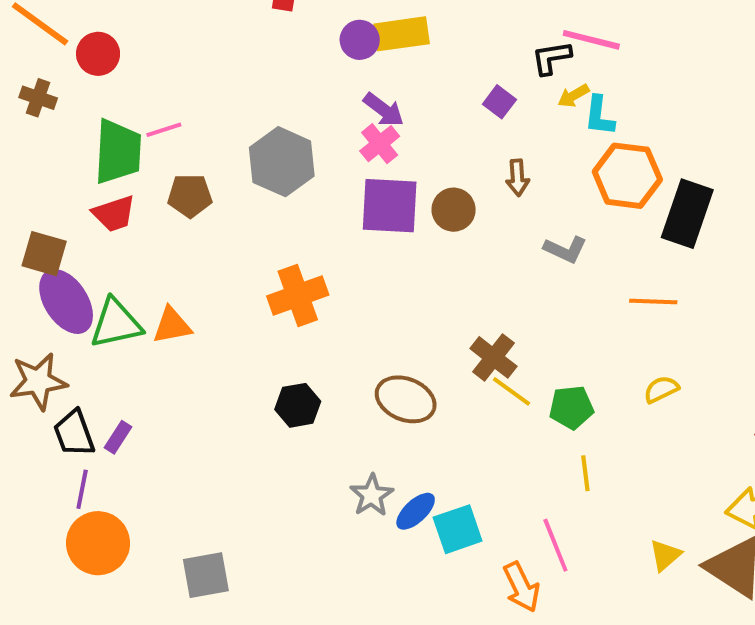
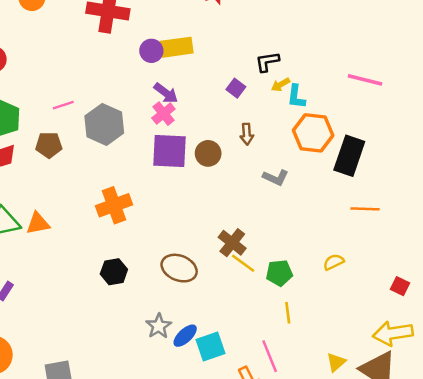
pink line: (591, 40) -> (365, 80), moved
pink line: (164, 130) -> (63, 105), moved
orange line: (653, 301) -> (365, 209), moved

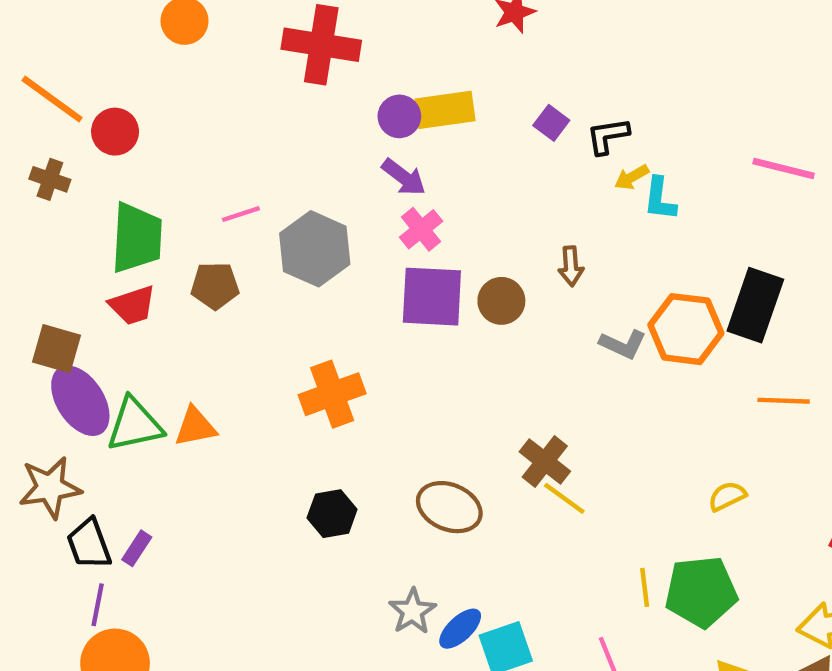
purple square: (236, 88) -> (551, 123), moved
purple arrow: (166, 93) -> (404, 177), moved
orange hexagon: (313, 133) -> (686, 329), moved
green pentagon: (279, 273) -> (701, 592), moved, size x1.5

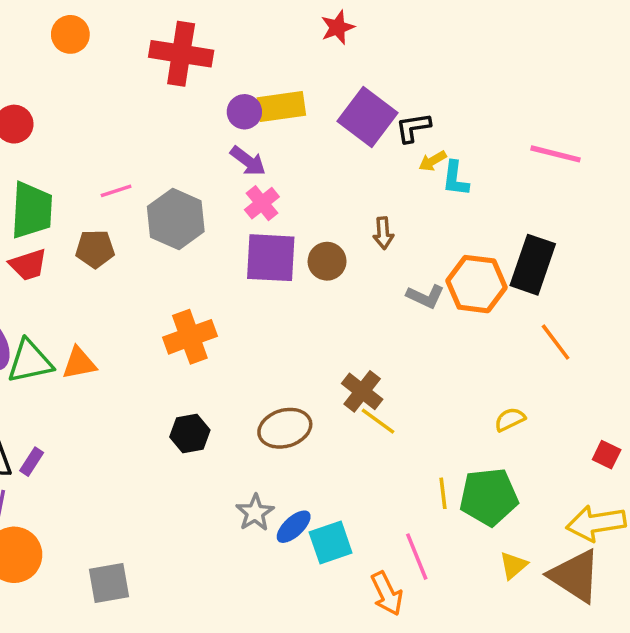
purple square: (551, 123) -> (367, 117), size x2.0
orange line: (784, 401) -> (556, 342), turned 51
brown ellipse: (449, 507) -> (285, 428), turned -39

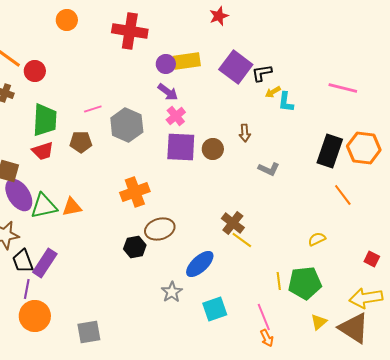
orange hexagon: (476, 284) -> (364, 148), moved
brown ellipse: (285, 428) -> (160, 229), moved
purple rectangle: (32, 462) -> (45, 263), size x1.8
blue ellipse: (294, 527) -> (200, 264), moved, size x1.4
orange arrow: (387, 593) -> (267, 338), moved, size x0.7

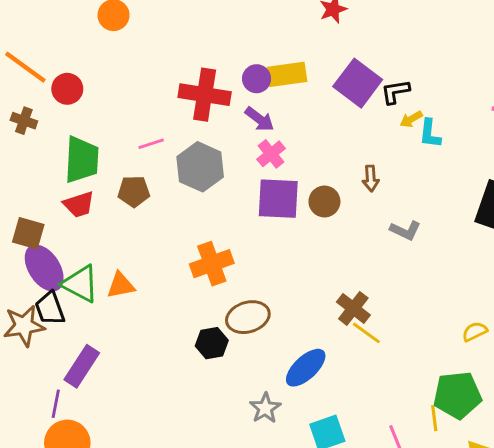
red cross: (130, 31) -> (205, 95), moved
green triangle: (44, 206) -> (80, 284), turned 40
black trapezoid: (23, 261) -> (50, 308), moved
yellow line: (279, 281) -> (434, 418), moved

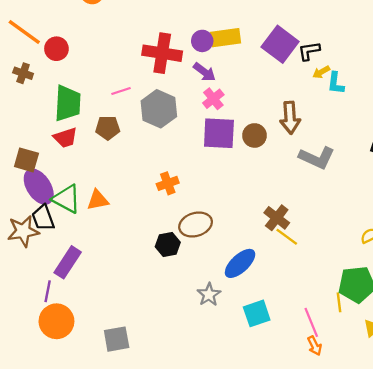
brown arrow: (371, 178) -> (290, 118), size x1.6
gray L-shape: (405, 230) -> (317, 158), size x1.5
orange cross: (212, 264) -> (168, 183), size x0.7

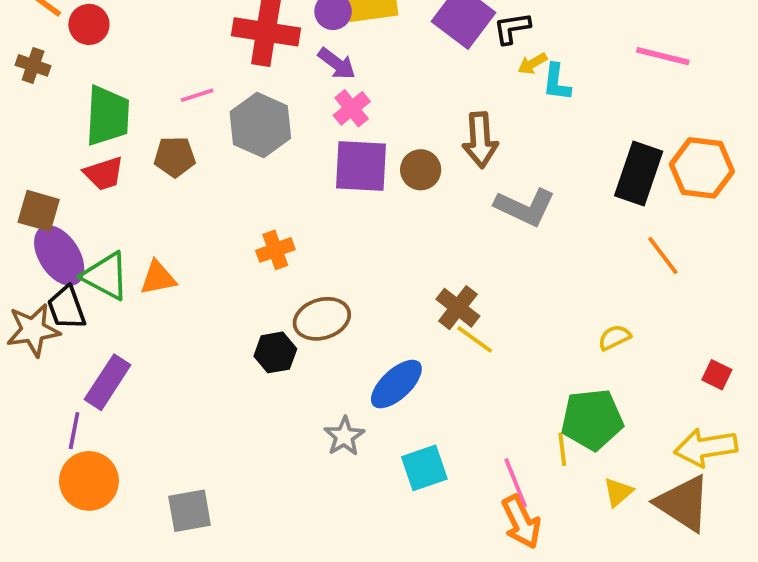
orange arrow: (315, 346) -> (521, 522), size x1.6

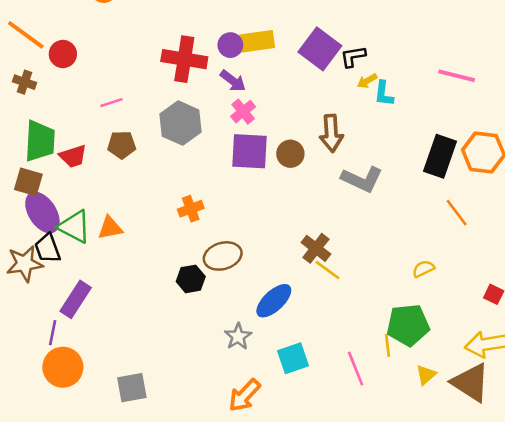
pink line: (197, 95) -> (111, 103), moved
green trapezoid: (108, 116) -> (40, 141), moved
orange arrow: (521, 522) -> (244, 395), moved, turned 69

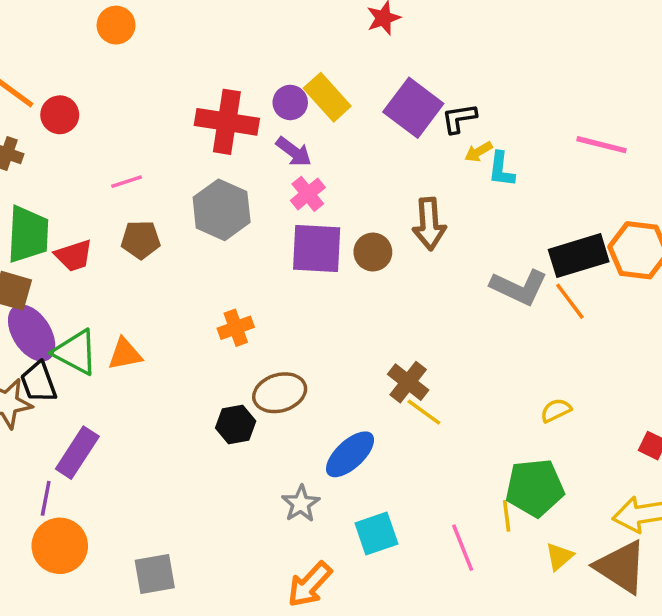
yellow rectangle: (257, 41) -> (327, 97), turned 56
black rectangle: (440, 156) -> (579, 256), turned 54
gray L-shape: (362, 179) -> (519, 287), moved
orange line: (457, 213) -> (570, 301), moved

